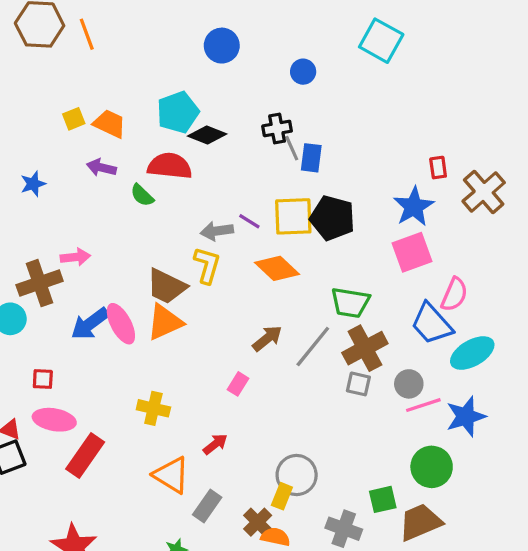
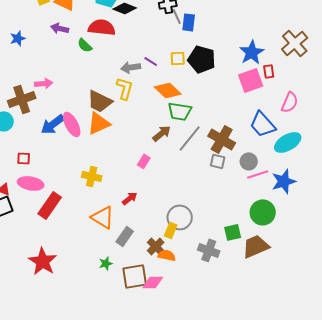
red rectangle: (438, 168) -> (269, 71), moved
yellow square: (293, 216) -> (178, 58), size x0.6
pink semicircle: (454, 294) -> (290, 102), moved
green trapezoid: (350, 303) -> (180, 111), moved
brown cross: (365, 348) -> (222, 139), turned -32

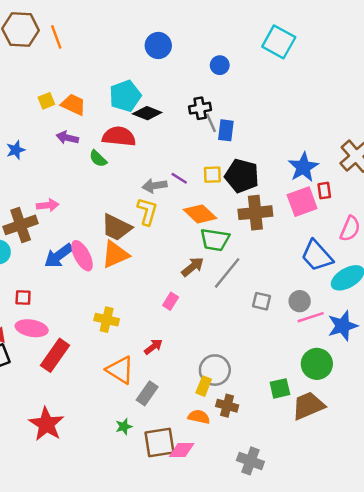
brown cross: (222, 139) -> (255, 213), moved, turned -36
brown cross: (156, 246) -> (227, 406), moved, turned -30
gray cross: (209, 250) -> (250, 461), moved

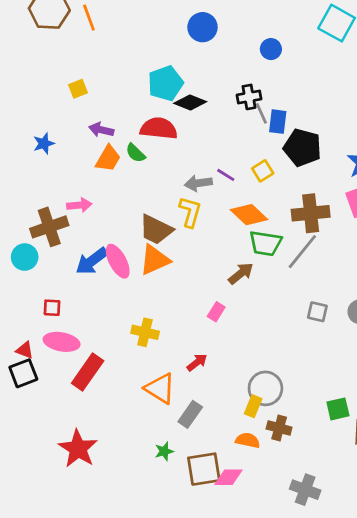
orange trapezoid: (73, 104) -> (108, 159), moved, turned 95
yellow square: (212, 175) -> (263, 171), turned -30
black pentagon: (242, 176) -> (302, 148), moved
gray line: (227, 273) -> (302, 252), moved

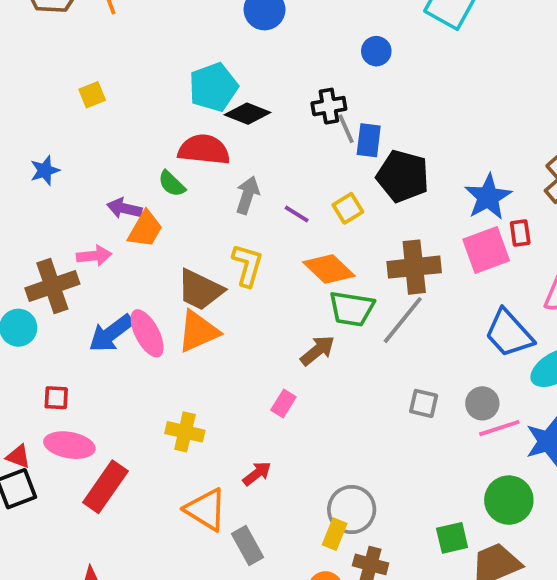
blue circle: (271, 49) -> (376, 51), moved
purple arrow: (101, 130) -> (124, 208), moved
orange trapezoid: (108, 159) -> (145, 229), moved
gray arrow: (198, 183) -> (247, 195), moved, turned 116
gray rectangle: (190, 414) -> (247, 545), turned -64

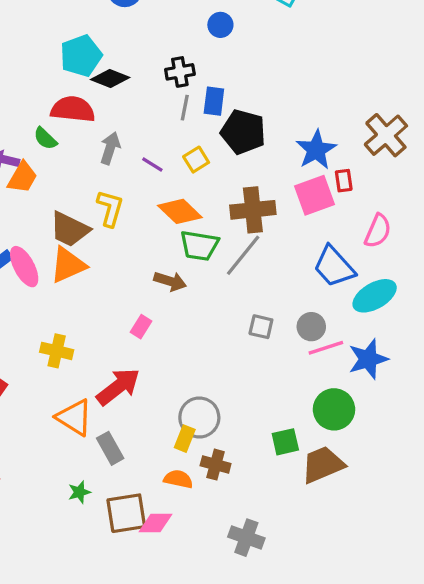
gray line: (346, 129) -> (185, 108), moved, turned 35
brown arrow: (318, 350) -> (170, 281), turned 56
red arrow: (257, 474) -> (118, 387), size x1.8

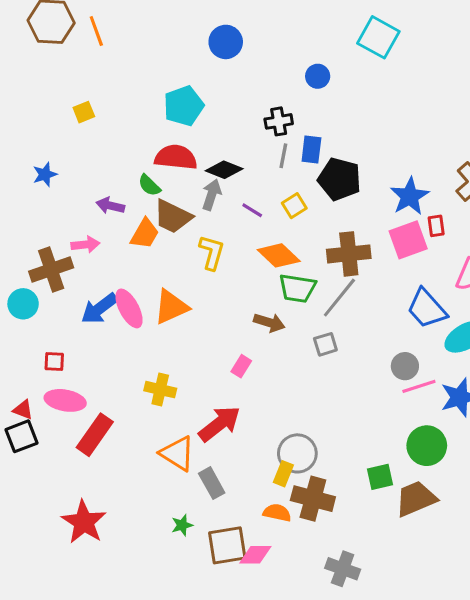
black diamond: (110, 78) -> (224, 170), moved
orange trapezoid: (23, 177) -> (145, 234), moved
brown trapezoid: (70, 229) -> (173, 217), moved
gray square: (261, 327) -> (325, 344), moved, turned -30
brown cross: (216, 465) -> (313, 499), size x1.5

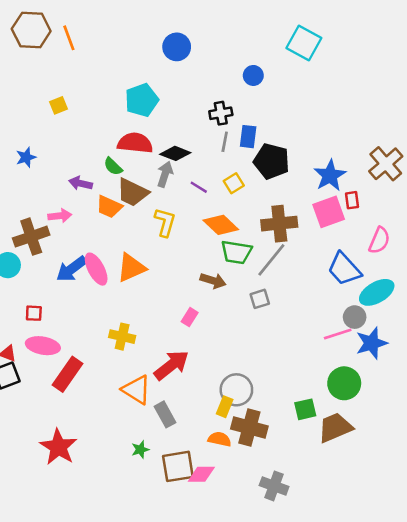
orange trapezoid: (145, 234) -> (109, 207), turned 84
gray circle: (405, 366) -> (355, 317), moved

